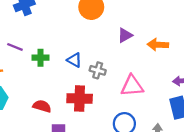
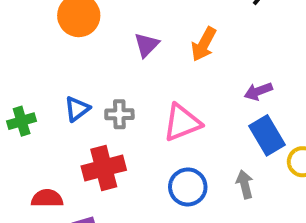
orange arrow: (158, 45) -> (204, 44), turned -48
blue triangle: (74, 60) -> (77, 109), turned -49

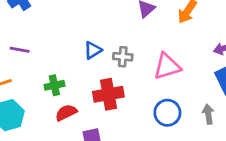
green cross: (22, 121) -> (54, 85), moved
red semicircle: (47, 198) -> (66, 113), turned -30

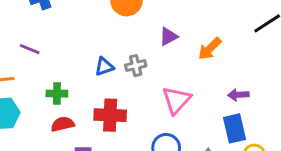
gray cross: (123, 57) -> (136, 66), moved, turned -30
pink triangle: (167, 66) -> (176, 100), turned -44

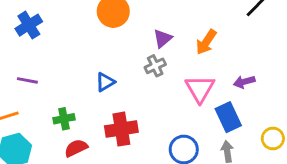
gray cross: (136, 66) -> (155, 66), moved
pink triangle: (176, 100) -> (200, 89), moved
blue rectangle: (235, 128) -> (228, 117), moved

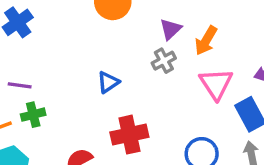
orange arrow: (206, 42) -> (206, 41), moved
green cross: (64, 119) -> (33, 115), moved

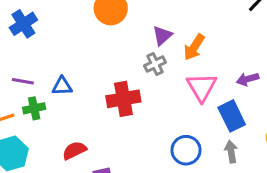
blue triangle: (108, 82) -> (62, 86), moved, turned 30
red cross: (129, 135) -> (123, 99), moved

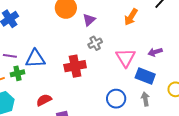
purple triangle: (162, 36) -> (89, 20), moved
orange arrow: (194, 47) -> (131, 17), moved
blue triangle: (62, 86) -> (35, 59), size x1.5
blue rectangle: (232, 116) -> (145, 76), turned -42

